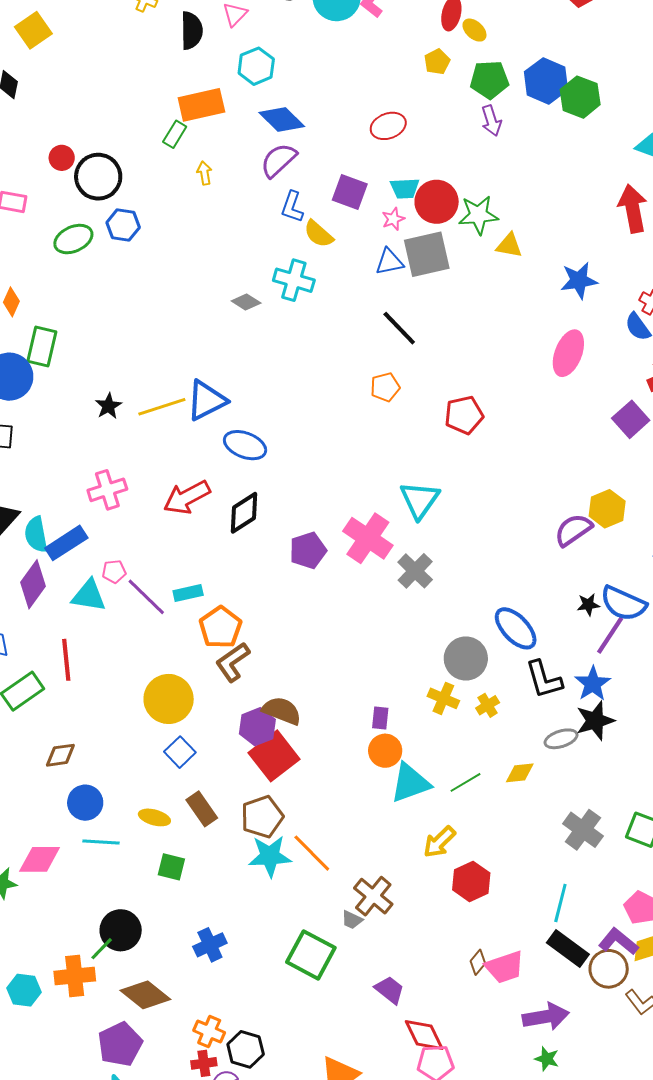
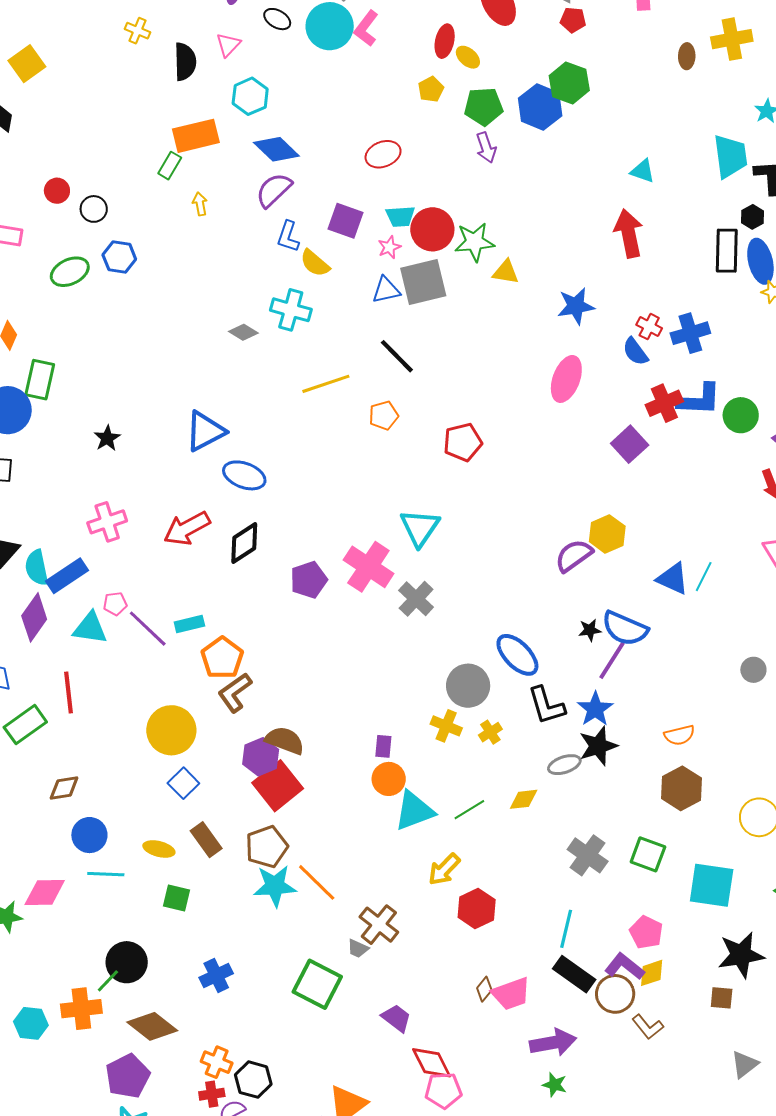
green hexagon: (580, 97) -> (569, 83), moved
black circle: (98, 177) -> (94, 209), size x0.6
yellow line: (162, 407) -> (326, 384), moved

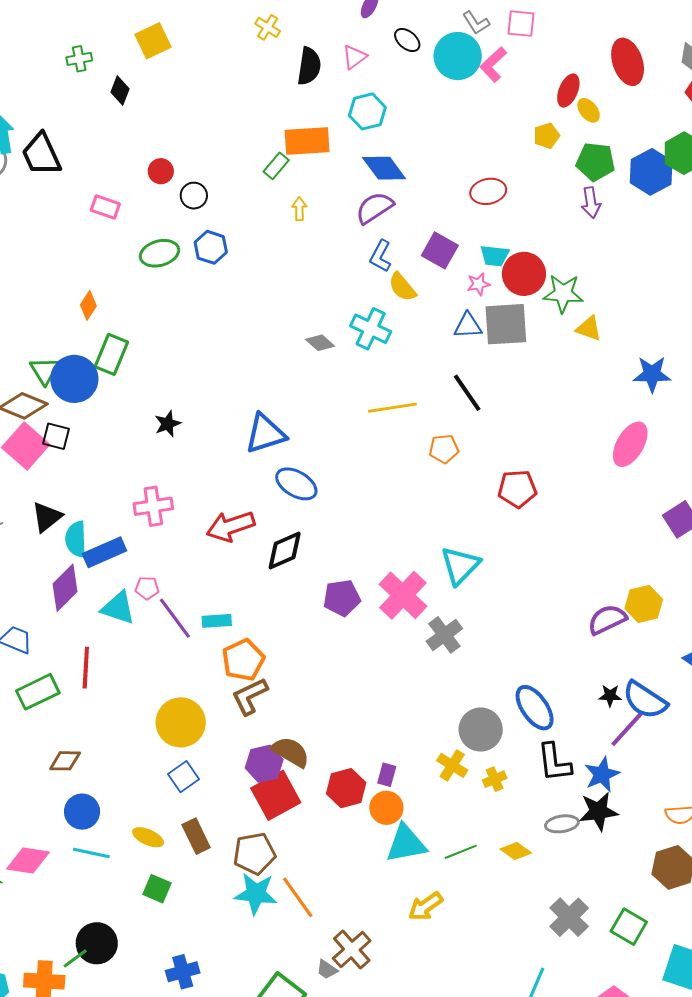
yellow diamond: (524, 799) -> (516, 851), turned 32
red hexagon: (477, 908) -> (346, 788), moved

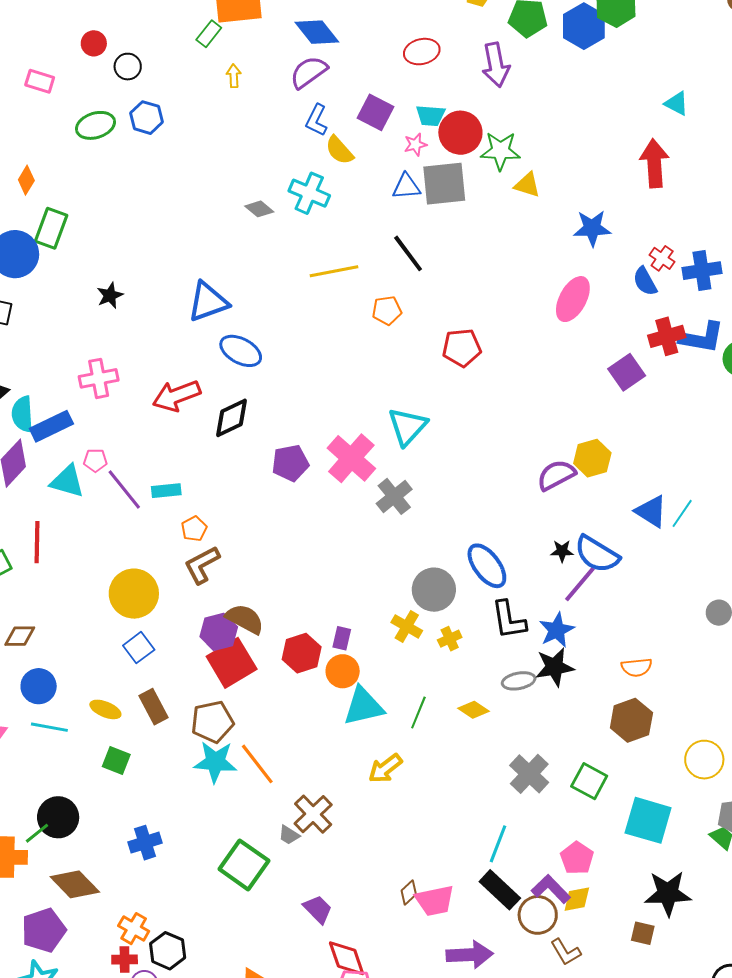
purple arrow: (591, 202) -> (496, 65), moved, size x1.4
orange pentagon: (243, 660) -> (194, 529), size x0.6
green line: (461, 852) -> (418, 713), turned -44

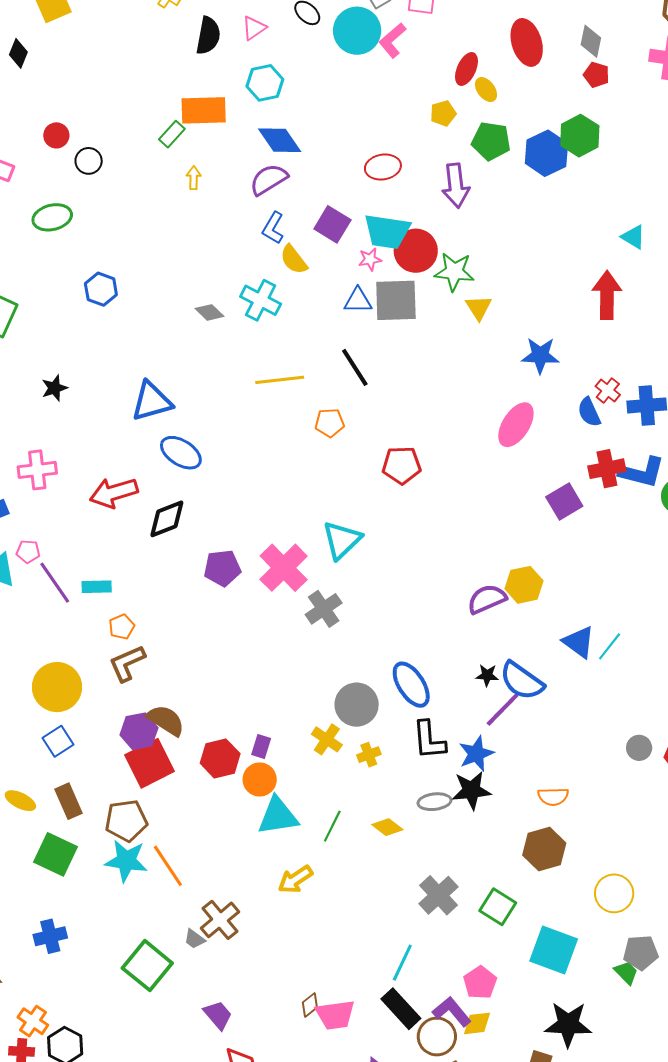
cyan trapezoid: (431, 116) -> (387, 232), size x1.6
blue hexagon: (147, 118) -> (101, 289), moved
yellow triangle: (527, 185) -> (479, 308), turned 36
green square: (116, 760) -> (55, 854), moved, size x1.5

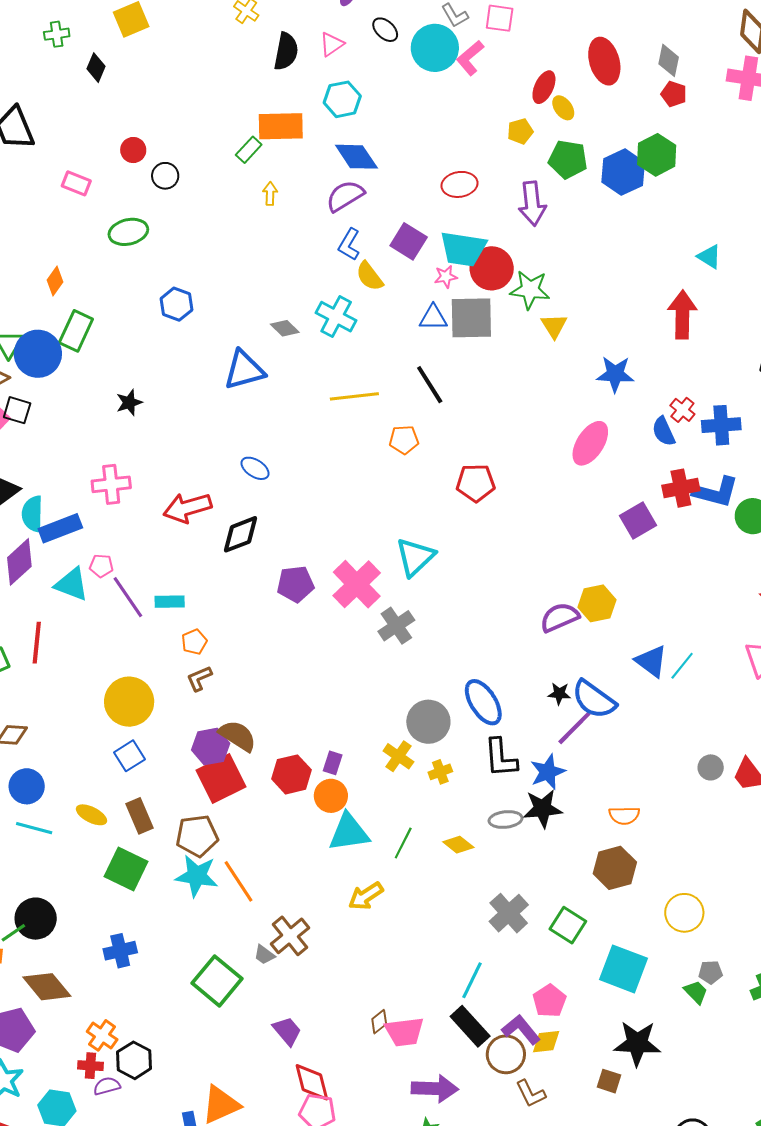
blue triangle: (152, 401) -> (244, 370), moved
blue ellipse: (181, 453) -> (255, 468), size x0.7
brown L-shape: (127, 663) -> (199, 678), size x0.7
gray pentagon: (641, 953) -> (710, 972), size x0.7

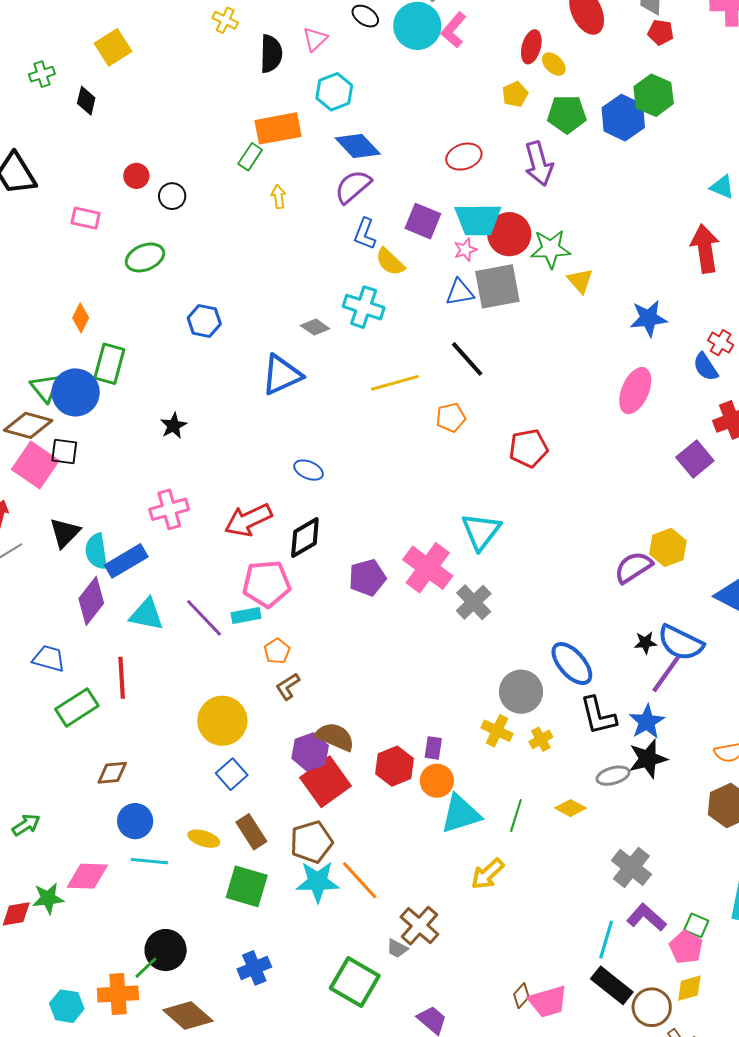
pink pentagon: (101, 566) -> (267, 584), moved, size x2.0
green square: (568, 925) -> (696, 925), moved, size x0.7
purple L-shape: (521, 1030) -> (646, 917), moved

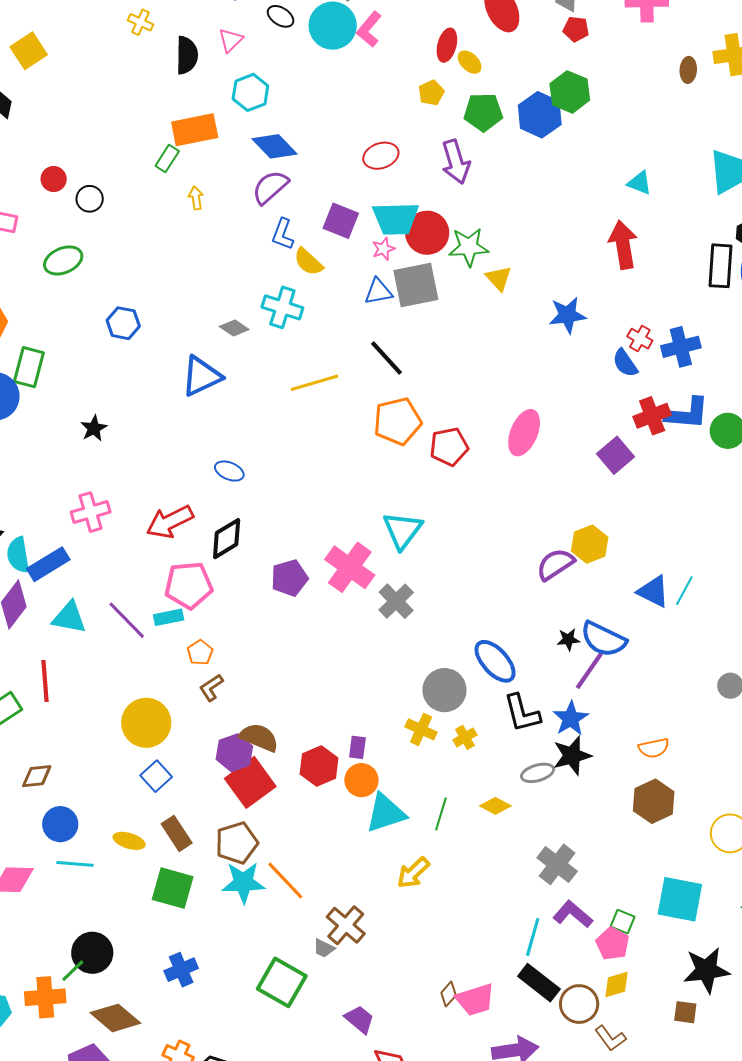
pink ellipse: (635, 391) -> (524, 433), moved
orange pentagon: (451, 417) -> (397, 421), moved, size x1.6

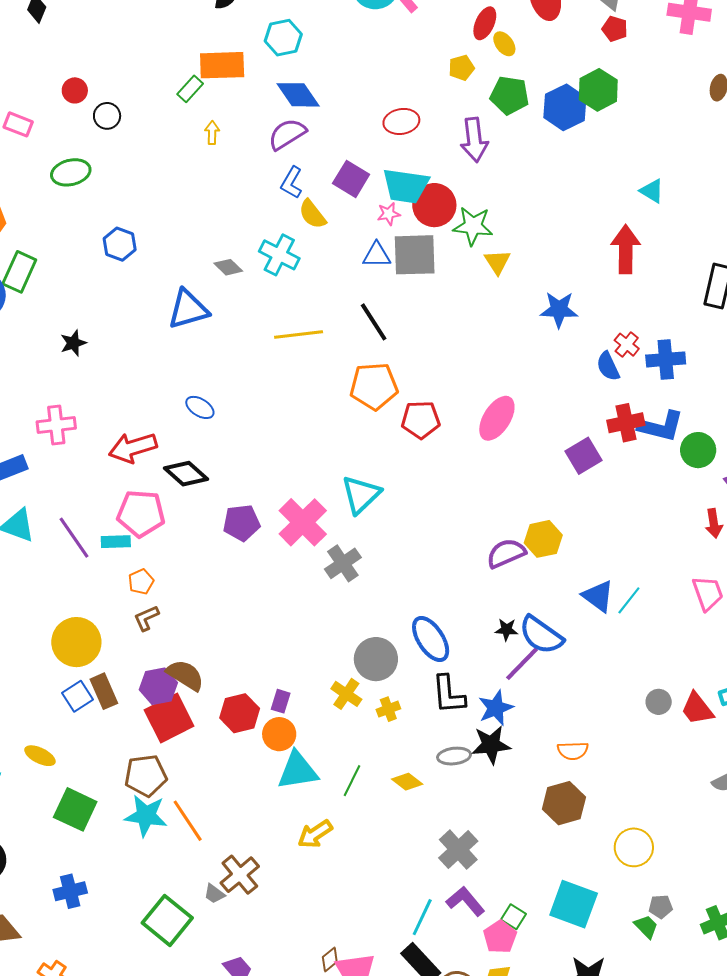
black diamond: (227, 539) -> (186, 474), turned 63
brown rectangle: (177, 833) -> (104, 691), moved

